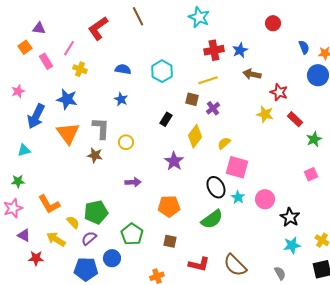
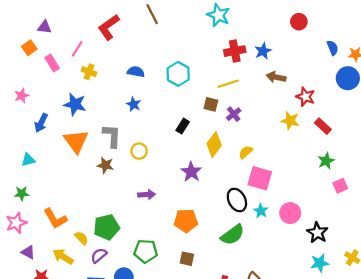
blue arrow: (36, 116) -> (41, 123), size x0.7
green star: (314, 139) -> (326, 161), moved
green pentagon: (132, 234) -> (146, 251), turned -30

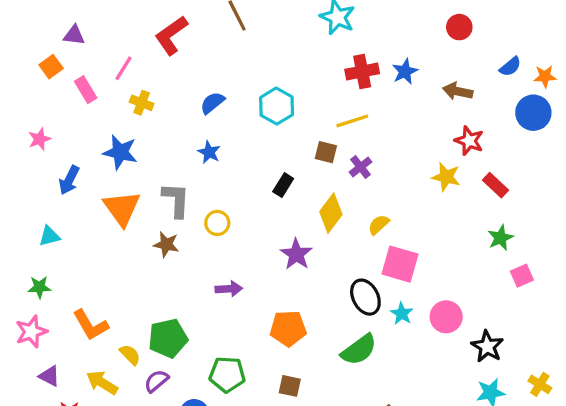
blue semicircle: (333, 48) -> (510, 67), turned 72
blue semicircle: (136, 72) -> (212, 103), turned -49
brown arrow: (276, 77) -> (458, 91), moved

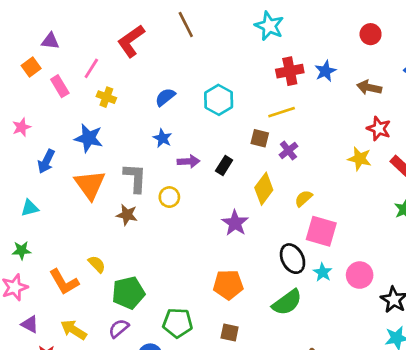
purple arrow: (229, 289) -> (189, 161), moved
yellow semicircle: (130, 355) -> (97, 264), moved

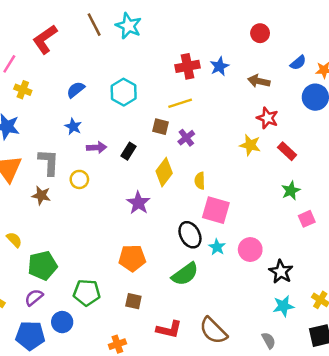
cyan star: (269, 26) -> (129, 26), moved
yellow semicircle: (303, 198) -> (200, 181), turned -49

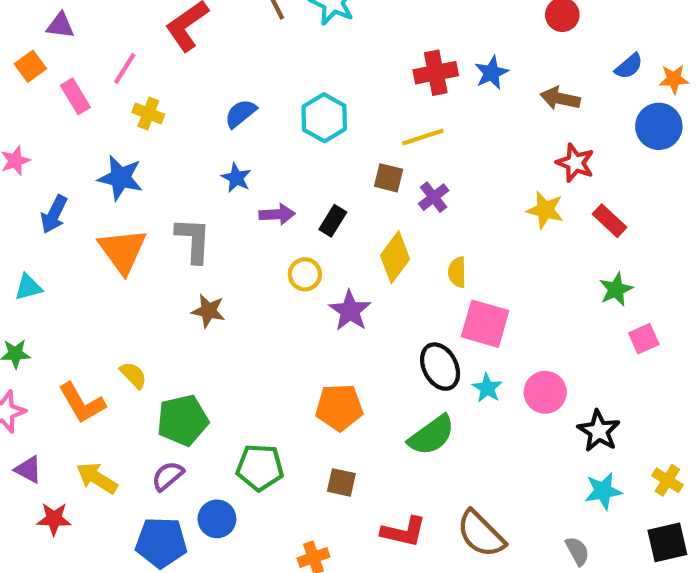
yellow circle: (79, 179) -> (305, 274), moved
brown star: (41, 195) -> (208, 311), moved

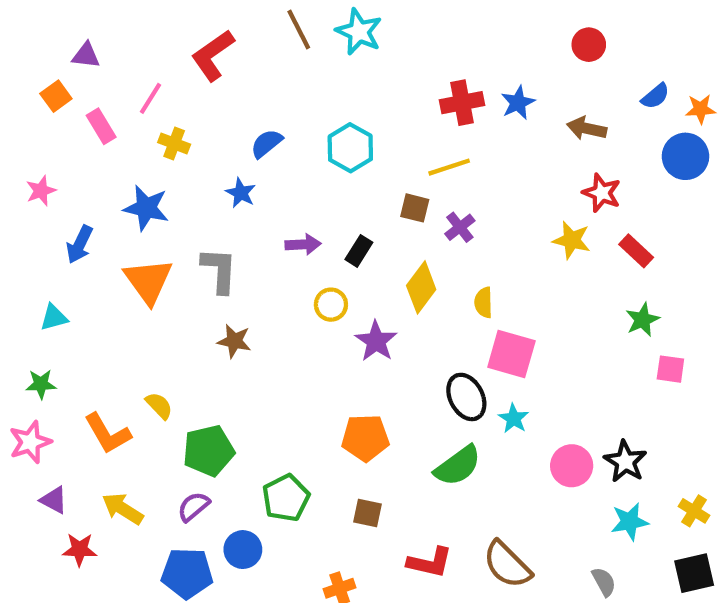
blue star: (236, 178) -> (241, 193), moved
pink square: (644, 339) -> (670, 369), turned 32
pink circle: (545, 392) -> (572, 466), moved
green pentagon: (260, 467) -> (286, 498), turned -30

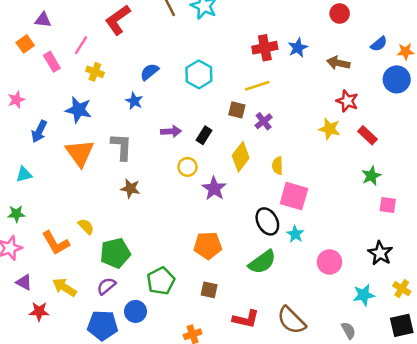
black star: (625, 461) -> (380, 253), moved

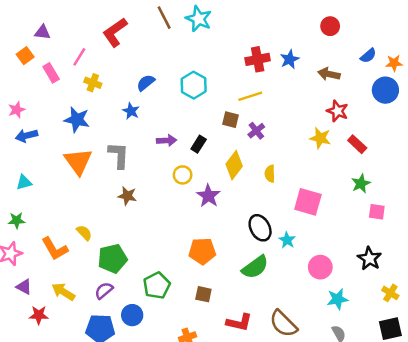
blue arrow: (39, 131) -> (26, 136), moved, turned 50
pink square: (294, 196) -> (308, 202), moved
cyan star: (364, 295) -> (337, 299), moved

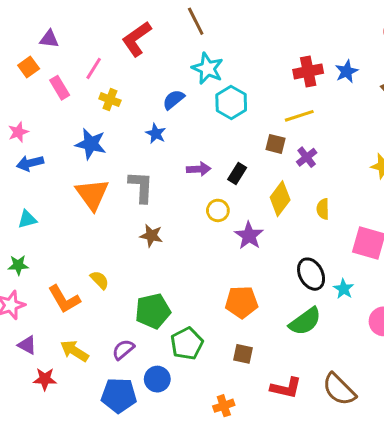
cyan star: (199, 19) -> (208, 68), moved
green pentagon: (113, 259) -> (153, 311), moved

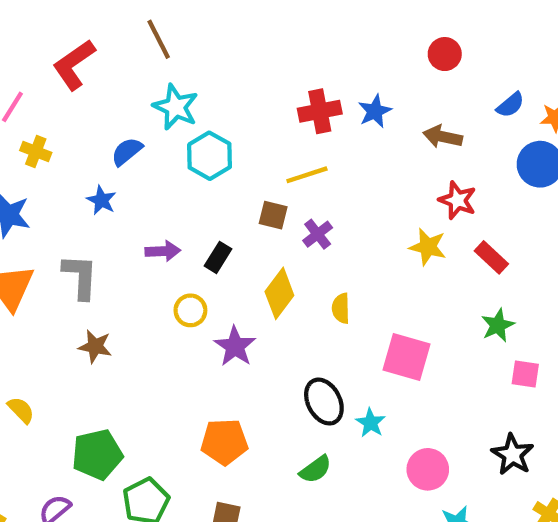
green semicircle: (305, 321) -> (315, 469), size x0.7

